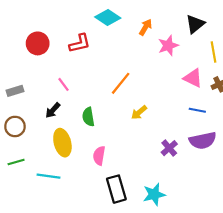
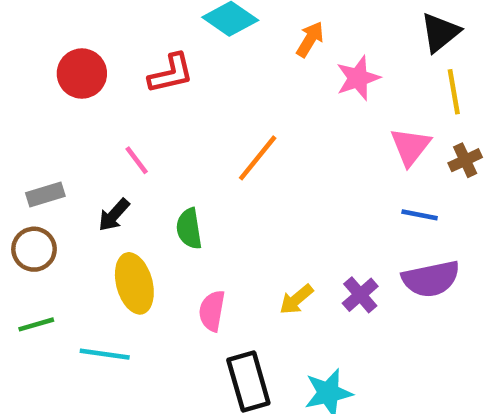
black triangle: (195, 24) -> (440, 32), moved
pink triangle: (193, 78) -> (410, 147), turned 42
gray rectangle: (15, 91) -> (45, 194), moved
yellow arrow: (139, 112) -> (296, 299), moved

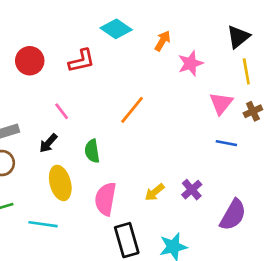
purple semicircle: (431, 279) -> (233, 215), moved, turned -48
pink semicircle: (212, 311) -> (105, 199), size x1.4

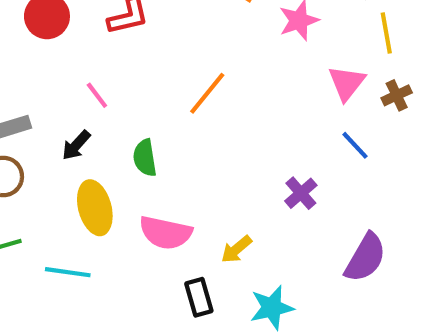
blue line: (226, 143) -> (355, 145), turned 36
purple cross: (192, 190) -> (301, 193), moved
yellow arrow: (155, 192) -> (236, 249), moved
pink semicircle: (105, 199) -> (166, 233), turned -88
black rectangle: (127, 240) -> (199, 297), size x0.7

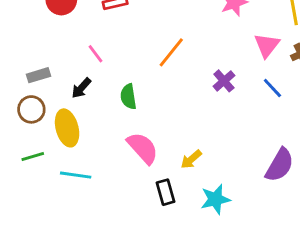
purple cross: (301, 193) -> (224, 81), moved
yellow ellipse: (95, 208) -> (67, 128), moved
pink semicircle: (166, 233) -> (143, 148), turned -144

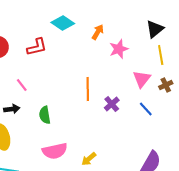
orange line: (171, 52) -> (88, 89), moved, turned -40
black arrow: (81, 88) -> (12, 109), turned -140
pink semicircle: (143, 148) -> (55, 151), turned 120

